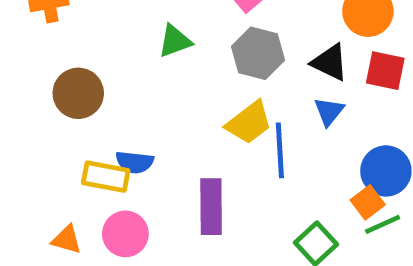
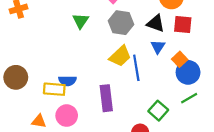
green triangle: (175, 41) -> (81, 21), turned -30
brown circle: (78, 93) -> (16, 77), moved
orange square: (368, 202) -> (180, 59), moved

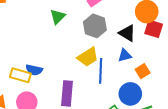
red square: (183, 24) -> (154, 29), moved
blue triangle: (158, 47) -> (125, 55), turned 32
blue circle: (188, 72) -> (130, 94), moved

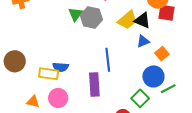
gray hexagon: (95, 26) -> (91, 18), moved
yellow trapezoid: (88, 57) -> (127, 20), moved
blue line: (101, 71) -> (108, 60), moved

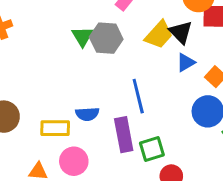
black triangle: (142, 20) -> (181, 32), turned 30
blue semicircle: (61, 67) -> (87, 114), moved
green square: (140, 98) -> (152, 149), moved, turned 36

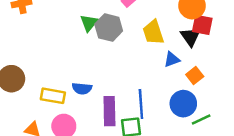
black triangle: (181, 32) -> (190, 37), moved
yellow trapezoid: (159, 35) -> (153, 32), turned 110
blue line: (138, 96) -> (141, 104), moved

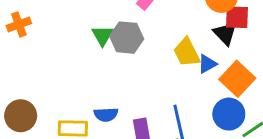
yellow trapezoid: (153, 32) -> (187, 52), moved
orange square: (195, 76) -> (237, 79), size x1.6

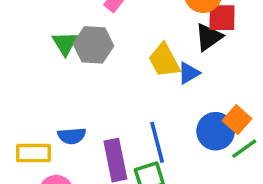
black triangle: (225, 33) -> (209, 37), turned 40
orange square: (237, 79) -> (237, 120), moved, size x0.7

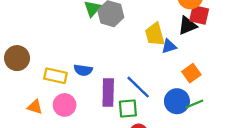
orange square: (237, 120) -> (191, 73), moved
blue circle: (216, 131) -> (177, 101), moved
blue line: (157, 142) -> (138, 87), turned -44

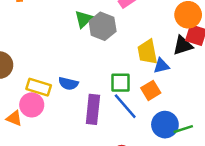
orange square: (191, 73) -> (151, 90), moved
pink circle: (65, 105) -> (32, 105), moved
green square: (128, 108) -> (120, 83), moved

